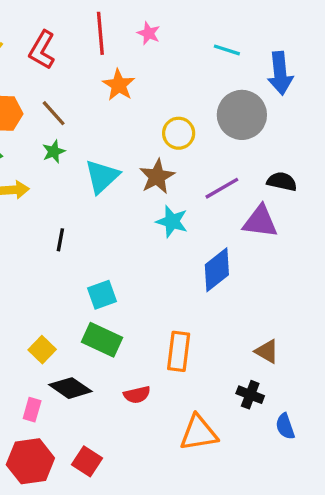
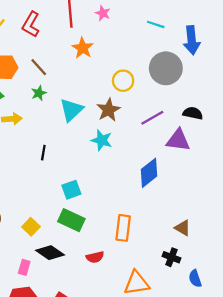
cyan star: (172, 221) -> (102, 140), moved

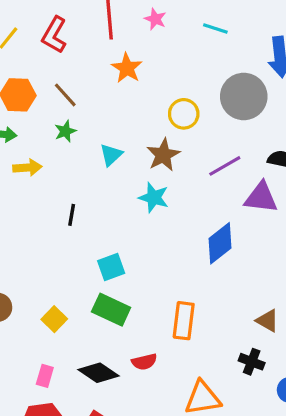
cyan line: (156, 24) -> (215, 29), moved
cyan triangle: (71, 110) -> (111, 155), size x0.7
black diamond: (50, 253) -> (98, 373), moved

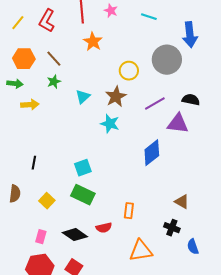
black line: (72, 215) -> (34, 163), moved
orange rectangle: (184, 321) -> (129, 211), moved, size x0.7

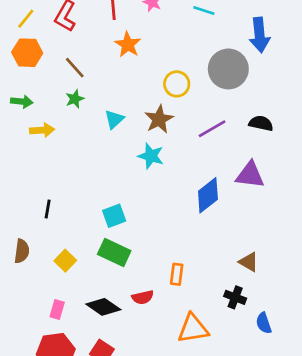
orange hexagon: (24, 59) -> (27, 53), moved
purple triangle: (178, 124) -> (250, 175), moved

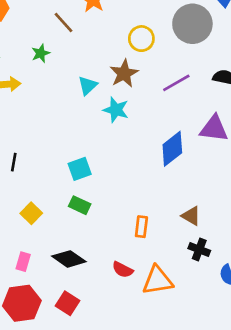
brown line: (75, 68) -> (63, 22), moved
cyan triangle: (114, 119) -> (88, 86), moved
green rectangle: (114, 252) -> (80, 205), size x0.7
brown triangle: (249, 262) -> (191, 216), moved
red semicircle: (143, 297) -> (123, 270), moved, turned 40

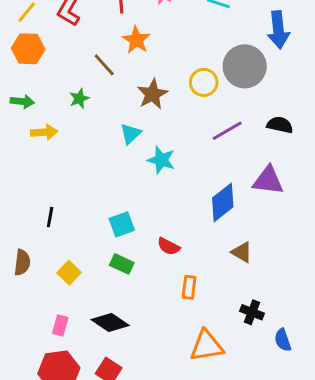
yellow circle: (141, 39) -> (204, 82), moved
brown star: (124, 73) -> (152, 94), moved
brown triangle: (191, 216) -> (242, 252), moved
red semicircle: (123, 270) -> (169, 246), moved

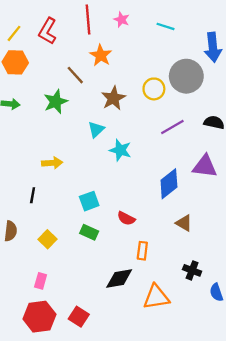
green star: (79, 99) -> (56, 102), size x1.5
yellow arrow: (44, 132) -> (52, 163), moved
black diamond: (110, 322) -> (119, 278), moved, turned -44

